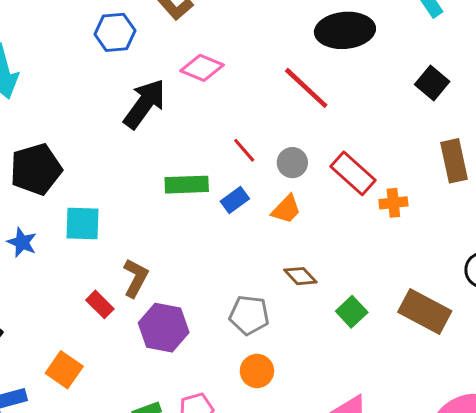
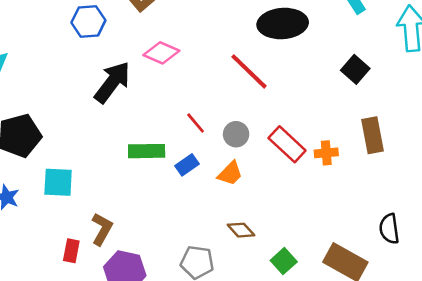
orange cross: (393, 203) -> (326, 153), moved
red rectangle: (100, 304) -> (71, 251), turned 55

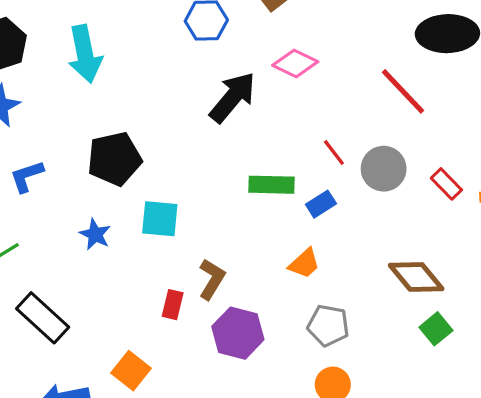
gray circle: (236, 134) -> (384, 169), size x1.4
red rectangle: (287, 144) -> (446, 184), size x0.7
orange trapezoid: (230, 173) -> (304, 264), moved
brown diamond: (241, 230) -> (416, 277), moved, size x1.6

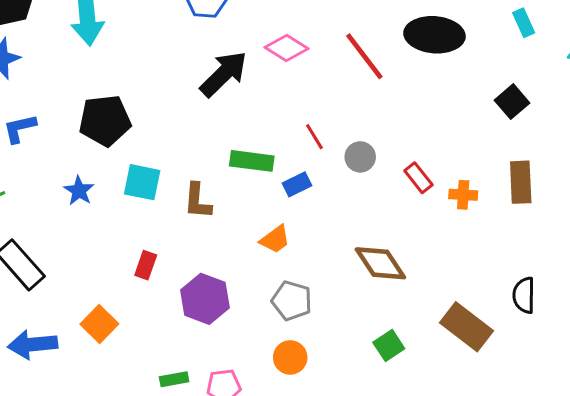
red line: (403, 91) -> (364, 56), moved
gray circle: (384, 169) -> (360, 157), size x0.7
brown L-shape: (212, 279) -> (198, 201), moved, turned 147
green square: (436, 329) -> (389, 345), moved

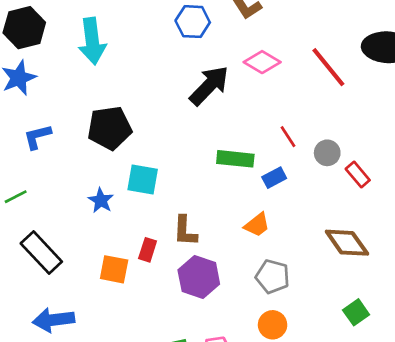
red rectangle: (418, 178) -> (358, 174), moved
blue star: (79, 191) -> (101, 200), moved
brown L-shape: (198, 201) -> (185, 231), moved
orange square: (99, 324) -> (114, 269), moved, turned -32

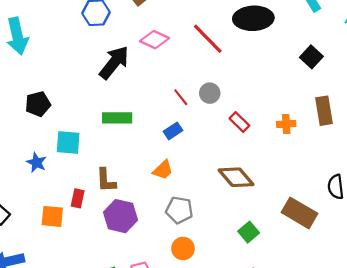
black pentagon: (110, 128) -> (38, 104), size x0.7
gray circle: (327, 153) -> (210, 93), moved
green rectangle: (235, 159) -> (117, 118), moved

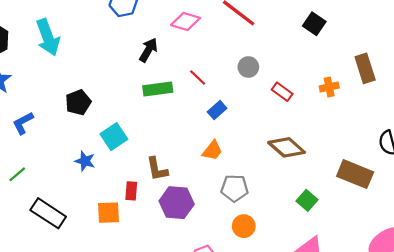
black square: (311, 57) -> (314, 24), moved
black arrow: (114, 62) -> (148, 50), size x0.7
red line: (181, 97) -> (198, 77), moved
green rectangle: (117, 118) -> (158, 89), moved
cyan square: (68, 143) -> (114, 137), turned -30

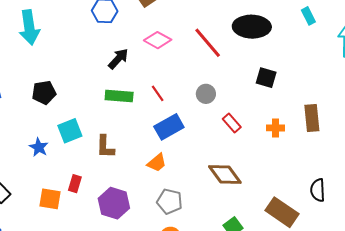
black square: (314, 24) -> (266, 78), moved, turned -30
blue rectangle: (217, 110) -> (169, 127), size x1.6
brown L-shape: (157, 169) -> (105, 147), moved

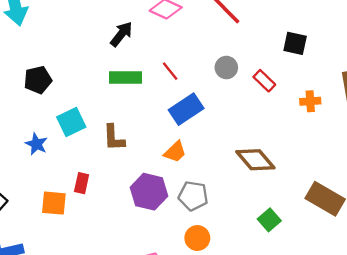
red rectangle: (232, 123) -> (264, 81), moved
purple hexagon: (114, 203) -> (149, 192), moved

